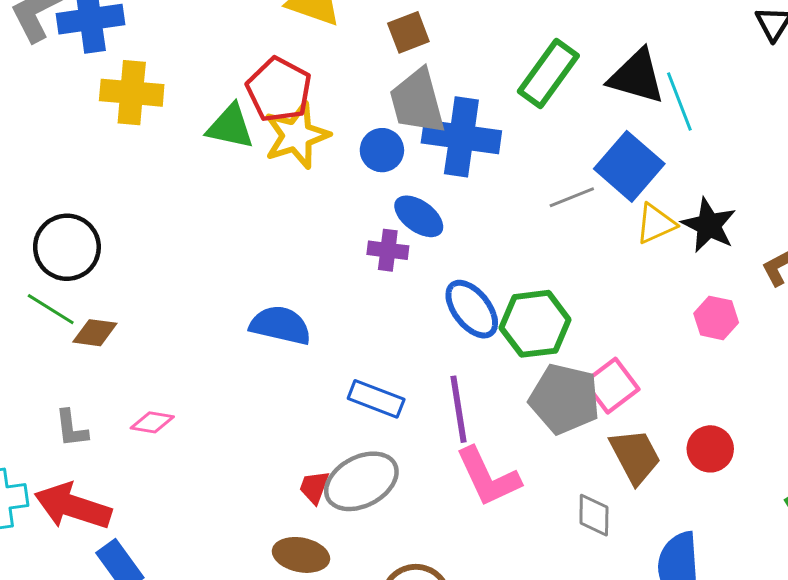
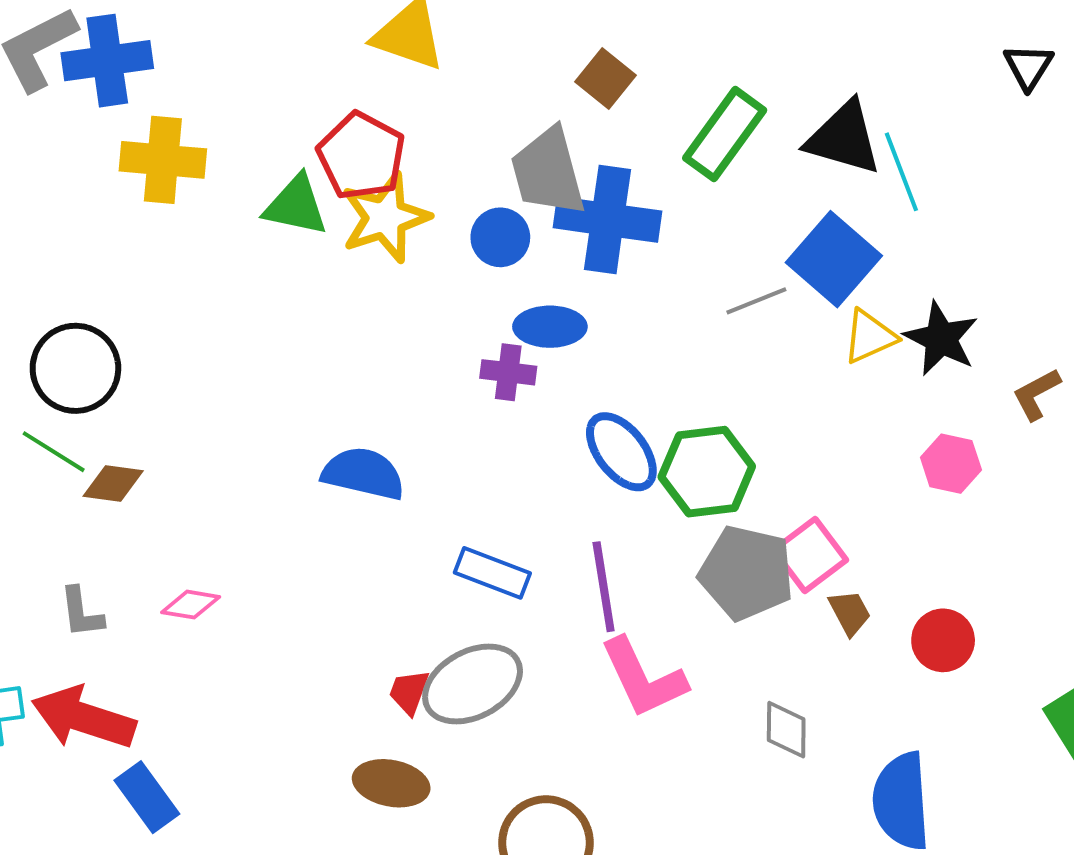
brown square: (408, 32) -> (606, 78), moved, turned -30
blue ellipse: (419, 216) -> (550, 327), turned -36
brown trapezoid: (635, 456) -> (850, 613), moved, size x0.6

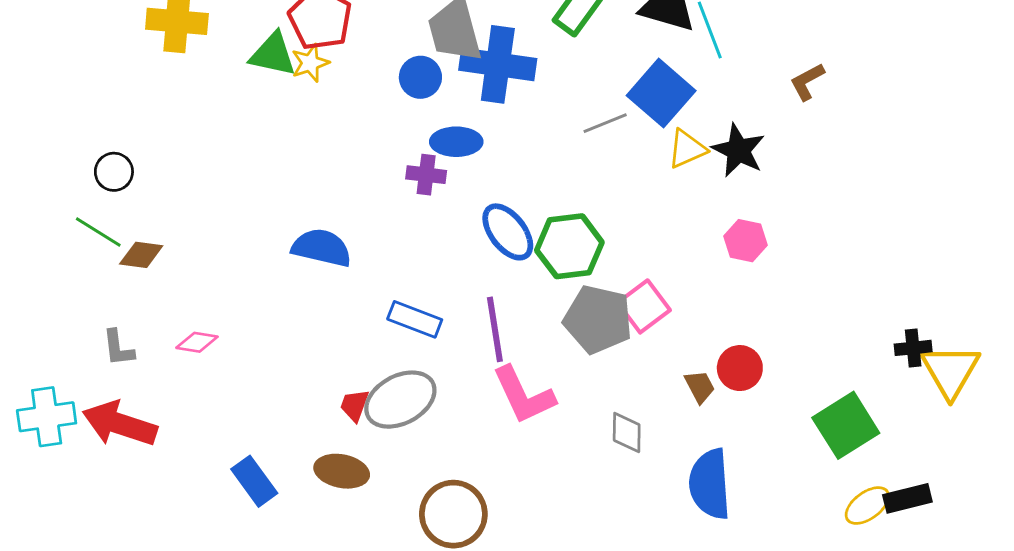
yellow star: (385, 217) -> (310, 63), moved, size x0.6
black circle: (75, 368) -> (114, 172), size x0.6
brown L-shape: (1036, 394) -> (807, 82), moved
brown trapezoid: (850, 613) -> (700, 387), moved
blue rectangle: (147, 797) -> (254, 481), moved

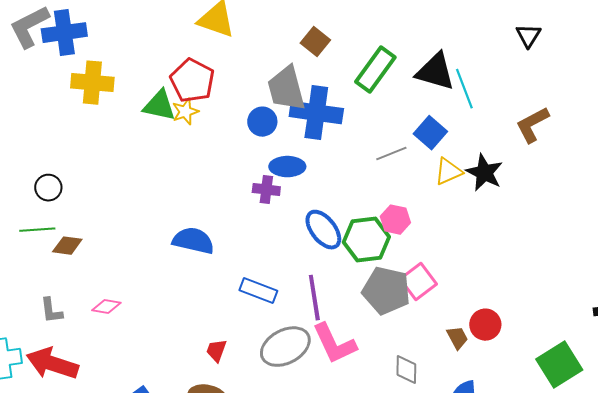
brown L-shape: (807, 82) -> (532, 125), size x1.4
blue square: (661, 93) -> (430, 133), size x0.7
green line: (98, 232) -> (37, 230), turned -36
pink hexagon: (746, 241) -> (395, 220), moved
gray ellipse: (400, 400) -> (285, 347), moved

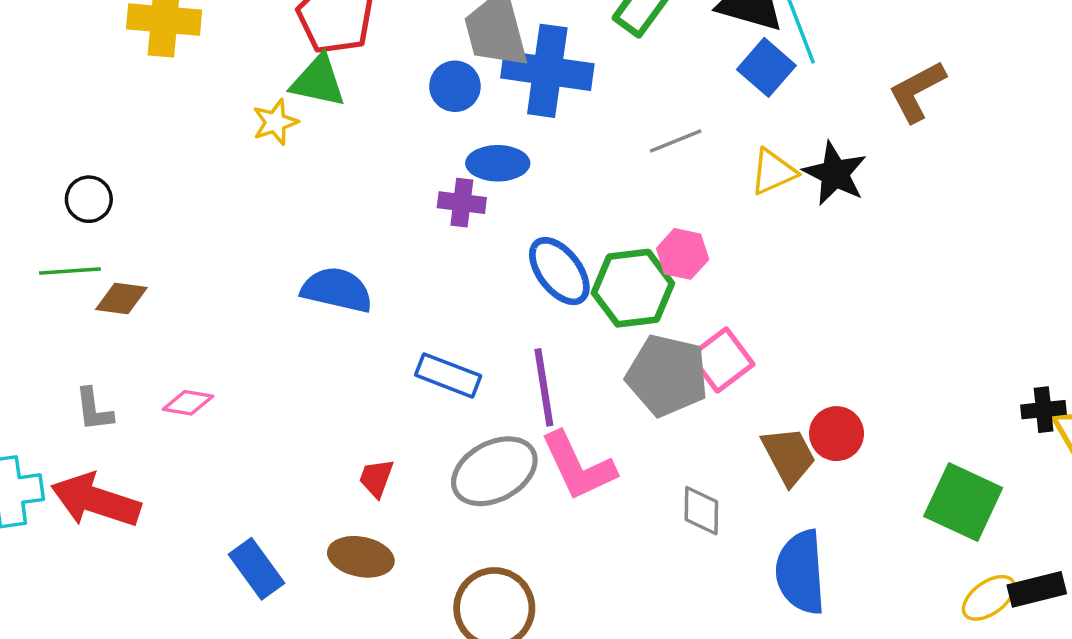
green triangle: (159, 106) -> (318, 81), moved
yellow star: (185, 112) -> (275, 122), moved
blue square: (430, 133) -> (766, 67), moved
brown trapezoid: (457, 338) -> (789, 456), size x1.5
green square: (559, 365) -> (963, 502), turned -33

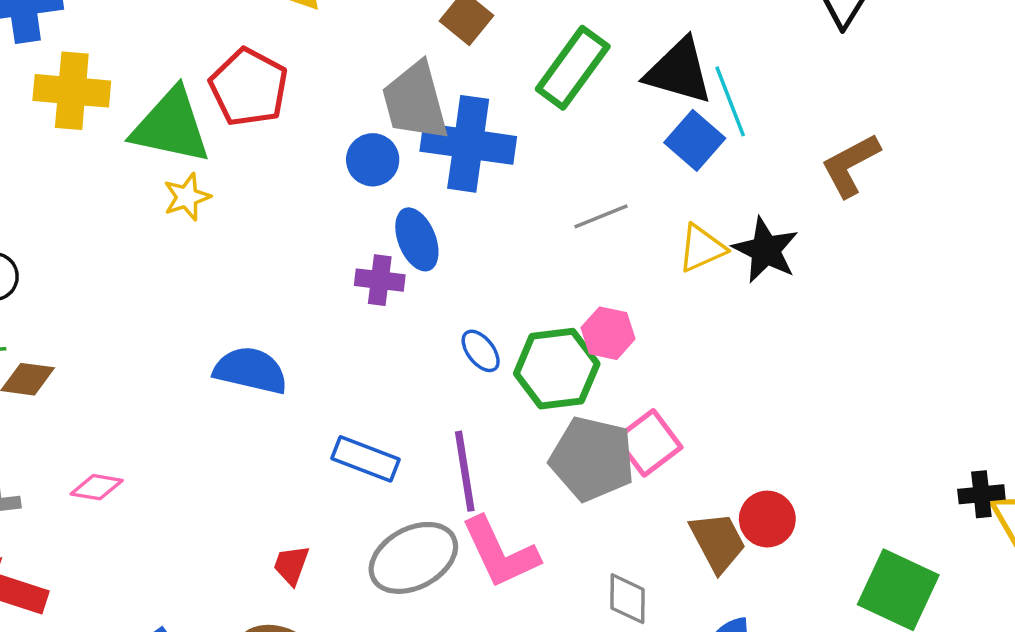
green triangle: (318, 81) -> (171, 126), moved, size x1.4
blue ellipse: (498, 163) -> (417, 239), turned 68
blue ellipse: (559, 271) -> (481, 351), size x0.6

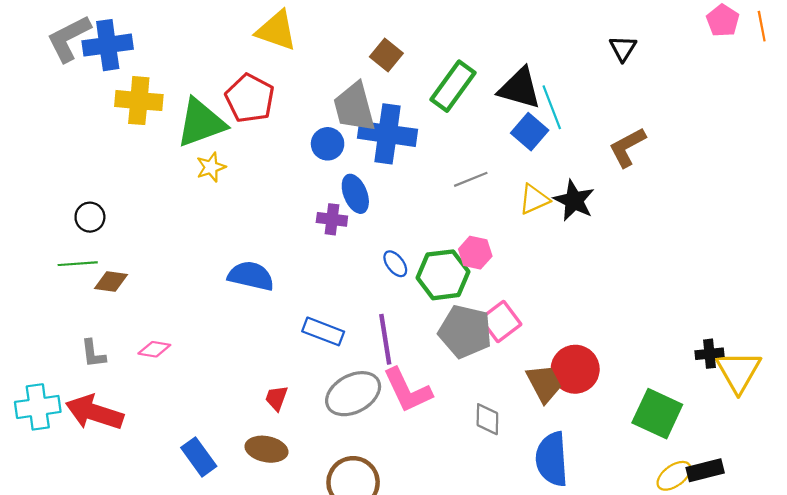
green triangle: (171, 126) -> (201, 123), turned -32
red circle: (767, 519) -> (575, 369), size x1.4

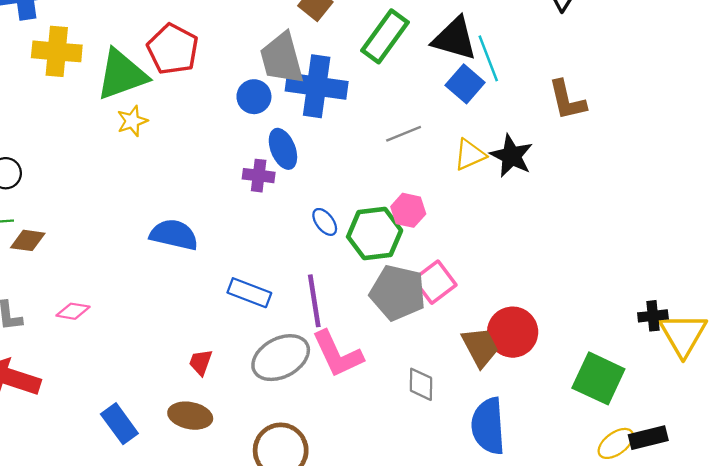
brown L-shape: (627, 147) -> (567, 100), turned -75

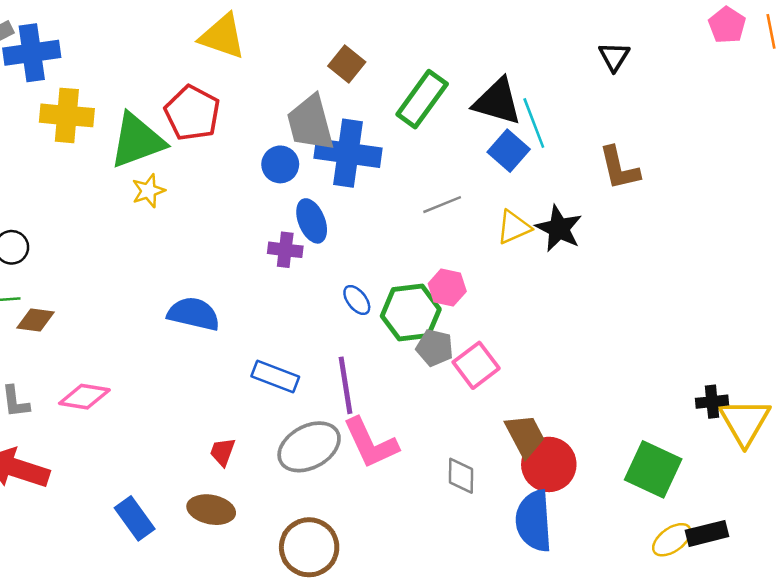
gray pentagon: (398, 293) -> (435, 348), moved, size x0.6
pink diamond: (73, 311) -> (84, 397), size x1.4
red circle: (513, 332) -> (549, 464), moved

